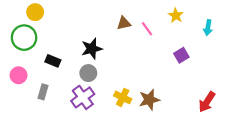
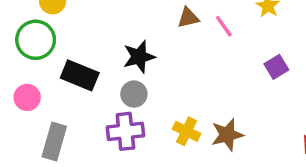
black rectangle: (53, 61) -> (80, 75), size x1.5
gray rectangle: (43, 92) -> (54, 142), moved, size x1.5
purple cross: (83, 97) -> (125, 131), turned 30

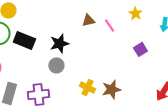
black rectangle: (80, 75) -> (24, 40), moved
purple cross: (125, 131) -> (38, 94), moved

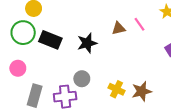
brown triangle: (88, 20) -> (119, 28), moved
gray circle: (56, 65) -> (82, 79), moved

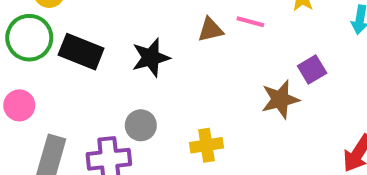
pink line: (140, 24) -> (250, 22), turned -40
yellow cross: (116, 89) -> (207, 145), turned -35
brown star: (142, 91) -> (280, 99), moved

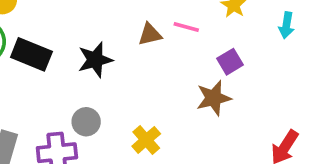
purple square: (312, 70) -> (230, 62), moved
yellow cross: (207, 145) -> (146, 140), turned -32

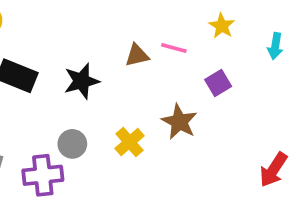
brown star: (214, 98) -> (179, 122), moved, turned -30
yellow cross: (146, 140) -> (130, 142), moved

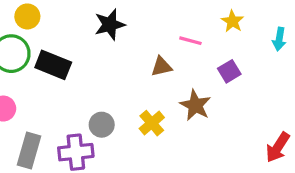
brown triangle: (137, 55) -> (161, 67), moved
black star: (82, 81) -> (110, 25), moved

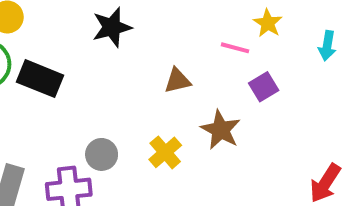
pink line: (190, 41) -> (235, 48), moved

